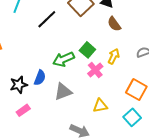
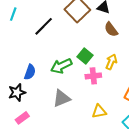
pink cross: (95, 70) -> (93, 76), turned 35
blue semicircle: (40, 78) -> (30, 72), moved

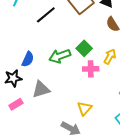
gray triangle: (62, 98) -> (41, 89), moved
yellow triangle: (99, 111) -> (84, 108), moved, turned -42

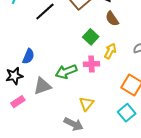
green square: (84, 48) -> (91, 37), moved
green arrow: (60, 56) -> (66, 72), moved

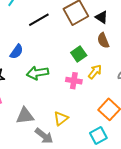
blue semicircle: (28, 56) -> (17, 52), moved
green arrow: (66, 72) -> (37, 73), moved
gray triangle: (42, 86) -> (25, 116), moved

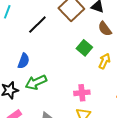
green arrow: (37, 73) -> (36, 82), moved
pink cross: (74, 81) -> (82, 93), moved

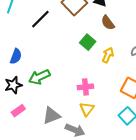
blue semicircle: (24, 61) -> (16, 56), moved

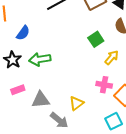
black star: (13, 85) -> (13, 60), turned 30
pink cross: (85, 87) -> (104, 85), moved
pink rectangle: (18, 111) -> (18, 90), moved

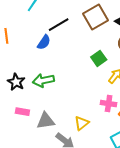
blue semicircle: (23, 33) -> (44, 42), moved
pink rectangle: (18, 90) -> (22, 112), turned 32

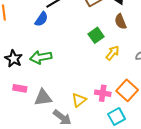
pink cross: (109, 104) -> (103, 93), moved

